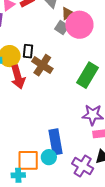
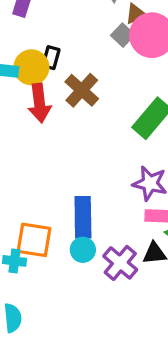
black rectangle: (28, 51) -> (51, 58), moved
cyan circle: (49, 157) -> (83, 250), moved

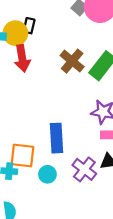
brown cross: (82, 90) -> (72, 61), moved
cyan circle: (83, 250) -> (47, 174), moved

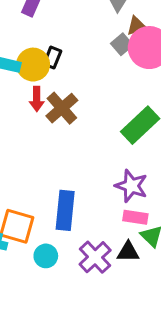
red arrow: (22, 58) -> (37, 99), size x0.7
brown cross: (72, 61) -> (62, 108), moved

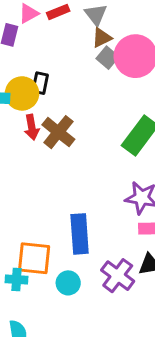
brown triangle: (136, 26) -> (102, 38), moved

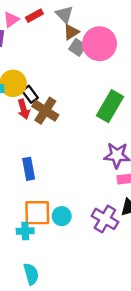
black rectangle: (40, 83) -> (30, 94), moved, turned -42
blue rectangle: (80, 234) -> (29, 169), moved, size x0.7
cyan circle: (68, 283) -> (62, 216), moved

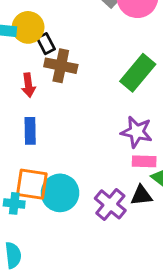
red arrow: (24, 109) -> (28, 85), moved
brown cross: (45, 111) -> (61, 66), turned -30
cyan circle: (62, 216) -> (60, 193), size x1.6

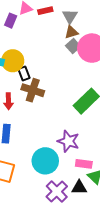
purple star: (137, 132) -> (68, 141), moved
cyan circle: (60, 193) -> (45, 161), moved

